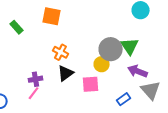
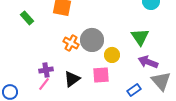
gray circle: (111, 49) -> (92, 40), moved
black triangle: (66, 73) -> (72, 79), moved

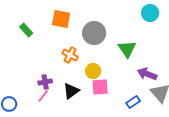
green triangle: (140, 37) -> (127, 49), moved
gray circle: (92, 40) -> (94, 33), moved
yellow circle: (112, 55) -> (93, 71), moved

